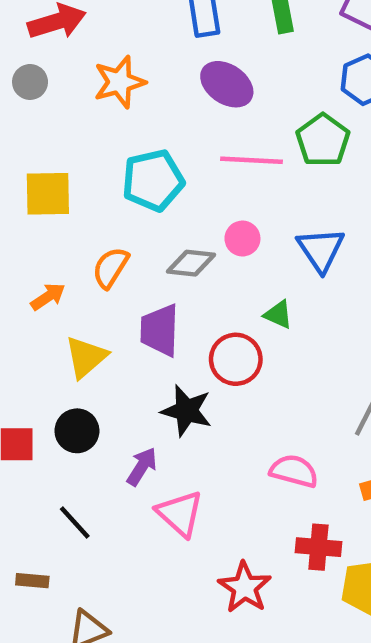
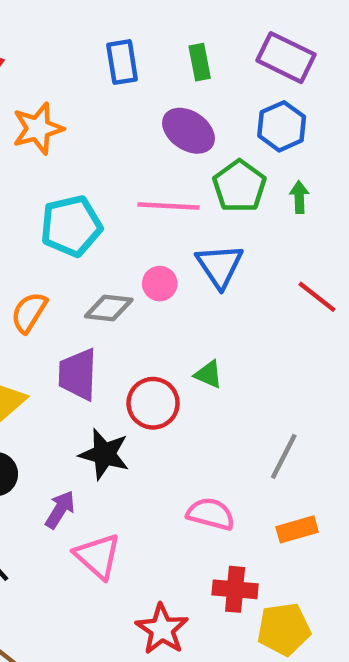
purple ellipse: (227, 84) -> (189, 131), moved
blue triangle: (321, 250) -> (220, 266), moved
green triangle: (278, 315) -> (208, 374), moved

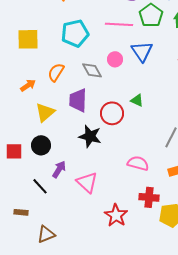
gray diamond: (109, 308) -> (92, 70), turned 55
purple arrow: (60, 510) -> (59, 169), moved

